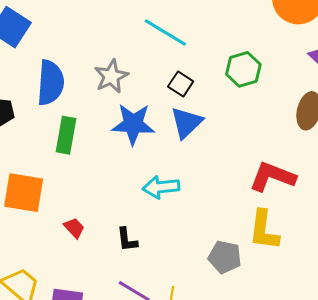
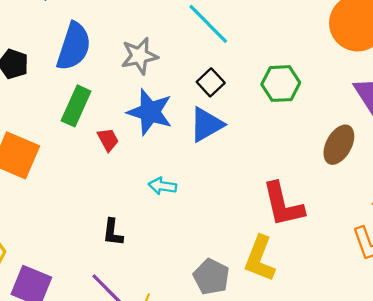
red L-shape: (272, 177) -> (283, 205), turned -138
cyan arrow: (161, 187) -> (162, 186), size x0.7
red trapezoid: (74, 228) -> (108, 140), moved

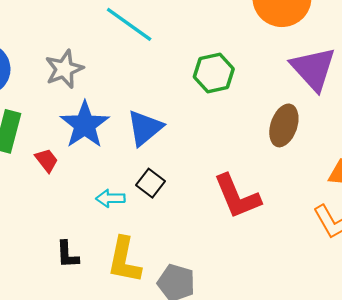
black square: (211, 82) -> (150, 183), moved
blue star: (150, 112) -> (85, 125), turned 30
yellow L-shape: (260, 259) -> (124, 260), moved

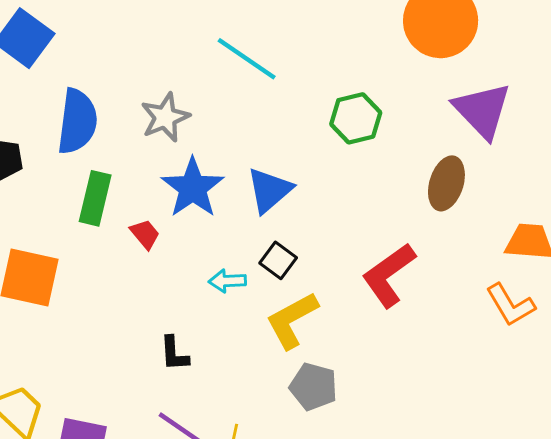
red L-shape: (237, 196) -> (389, 275), turned 78
yellow L-shape: (124, 260) -> (292, 320), moved, turned 51

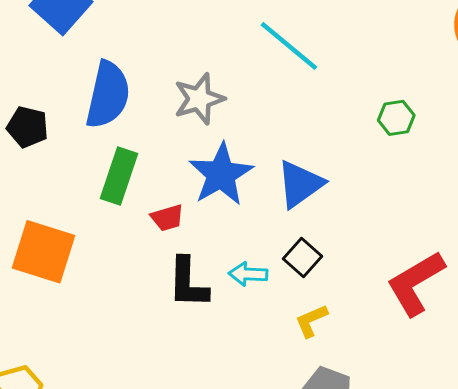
green hexagon: (356, 118) -> (396, 118), size x0.7
red trapezoid: (145, 234) -> (167, 218), turned 108
yellow L-shape: (292, 320) -> (311, 321), size x0.6
black L-shape: (174, 354) -> (188, 283), moved, size x1.4

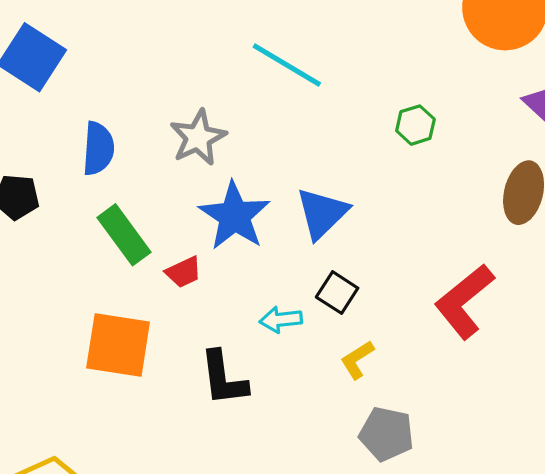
blue semicircle: (108, 95) -> (98, 149), size x0.7
green rectangle: (119, 176) -> (124, 235), turned -46
orange square: (44, 252) -> (118, 345), moved
black L-shape: (188, 283) -> (223, 378), moved

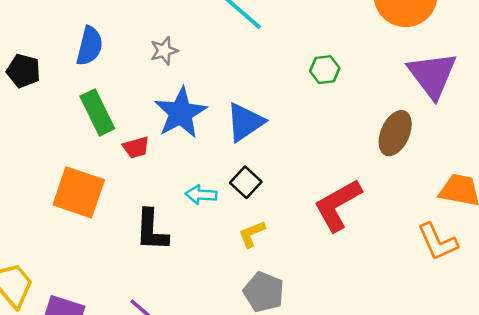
gray star: (198, 138) -> (164, 51), size x0.7

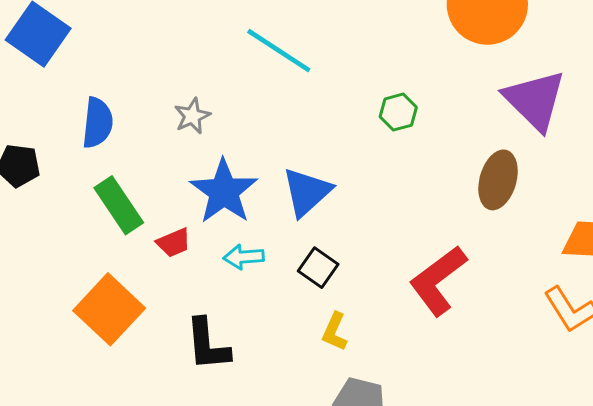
orange square: (79, 192) -> (109, 309), turned 32
cyan arrow: (201, 195) -> (244, 257), moved
yellow L-shape: (252, 234) -> (335, 332), turned -36

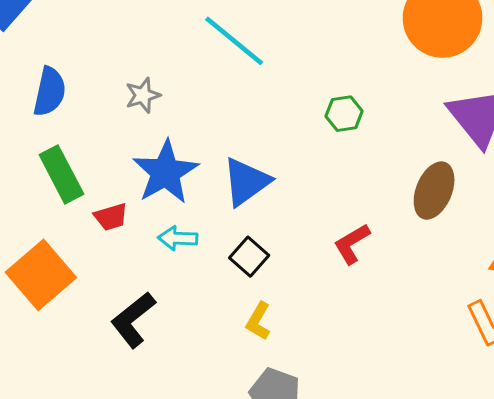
red L-shape: (438, 281) -> (352, 244), moved, size x0.6
black L-shape: (208, 344) -> (133, 320), turned 50

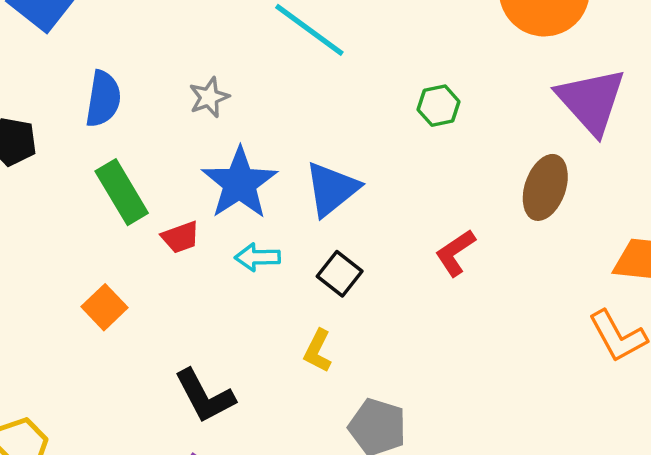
orange square: (41, 275) -> (105, 307), size x0.6
black L-shape: (133, 320) -> (205, 396), moved, turned -76
yellow L-shape: (258, 321) -> (318, 351), moved

